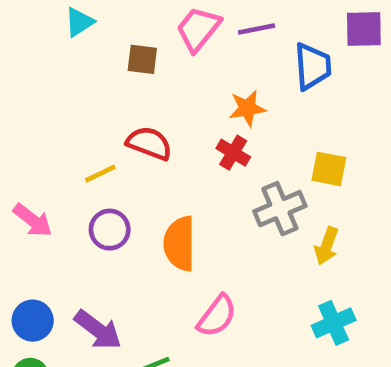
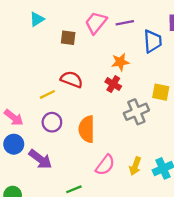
yellow arrow: (327, 246) -> (135, 166), moved
blue circle: (33, 321) -> (14, 144), moved
purple arrow: (98, 330) -> (40, 159), moved

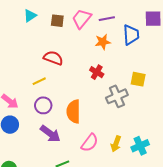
brown square: (68, 38) -> (57, 21), moved
orange star: (120, 62) -> (103, 42), moved
red semicircle: (72, 79) -> (53, 58), moved
purple arrow: (40, 159) -> (50, 134), moved

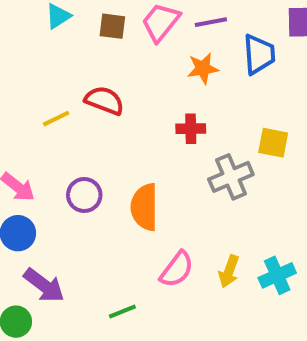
red cross: (97, 72) -> (191, 129), turned -32
yellow line: (39, 81) -> (56, 119), moved
purple arrow: (50, 134) -> (44, 285), moved

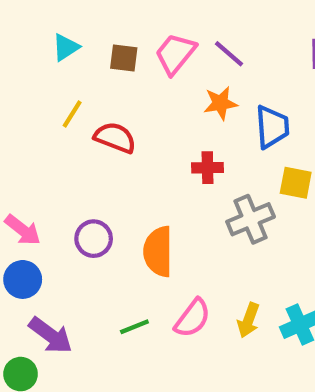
purple line: (211, 22) -> (229, 54), turned 52
blue trapezoid: (259, 54) -> (272, 127), moved
yellow line: (56, 119) -> (72, 114), moved, turned -32
green line: (122, 312) -> (134, 327), moved

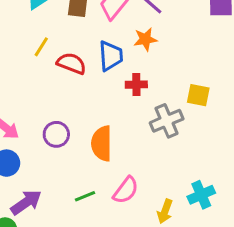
blue trapezoid: (272, 127) -> (111, 56), moved
yellow arrow: (248, 320) -> (165, 211), moved
purple arrow: (51, 335) -> (26, 202), turned -72

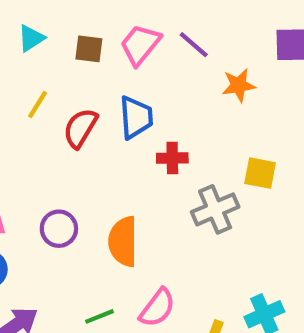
orange star: (145, 39) -> (239, 85), moved
red semicircle: (71, 63) -> (80, 128), turned -80

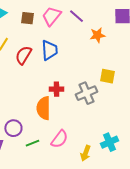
red cross: (172, 158) -> (56, 89), moved
purple circle: (59, 229) -> (13, 128), moved

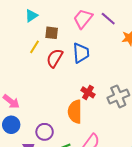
brown square: (27, 18) -> (52, 33), moved
red cross: (56, 89) -> (88, 92), turned 32

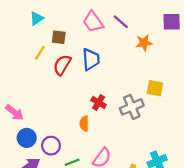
pink trapezoid: (83, 19) -> (93, 22), turned -75
orange semicircle: (75, 112) -> (84, 124), size x0.6
blue circle: (11, 125) -> (27, 138), moved

